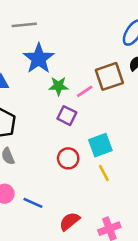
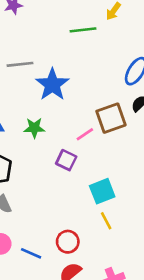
blue star: (39, 59) -> (52, 85), moved
green star: (59, 86) -> (34, 128), moved
red circle: (68, 158) -> (68, 242), moved

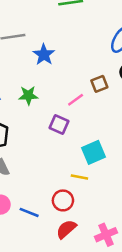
blue star: (52, 85) -> (44, 55), size x0.7
brown square: (111, 118) -> (99, 84), size x0.6
yellow line: (106, 221) -> (79, 177), moved, turned -49

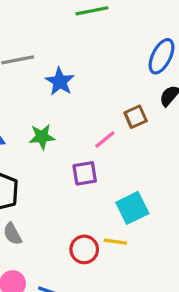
purple square: (59, 124) -> (85, 173), turned -30
red circle: (63, 200) -> (84, 249), moved

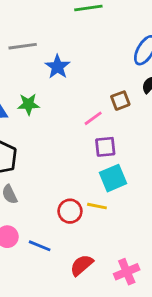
green star: (42, 137) -> (28, 104), moved
purple square: (85, 173) -> (105, 147), moved

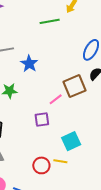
brown square: (120, 101) -> (74, 86), size x1.6
purple square: (105, 147) -> (42, 119), moved

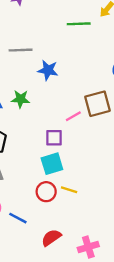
blue star: (29, 64) -> (48, 70), turned -30
cyan square: (71, 141) -> (52, 164), moved

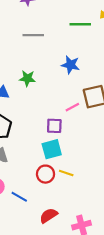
gray line: (21, 50) -> (33, 35), moved
blue star: (48, 70) -> (71, 65), moved
green star: (21, 99) -> (27, 78), moved

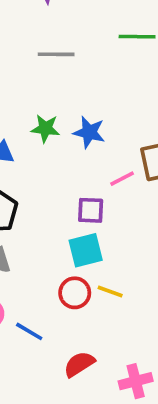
blue star: (71, 65) -> (89, 132), moved

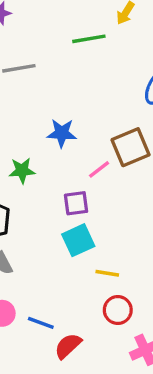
green star: (45, 128) -> (22, 171), moved
red circle: (75, 293) -> (118, 310), moved
red semicircle: (79, 364) -> (68, 346), moved

